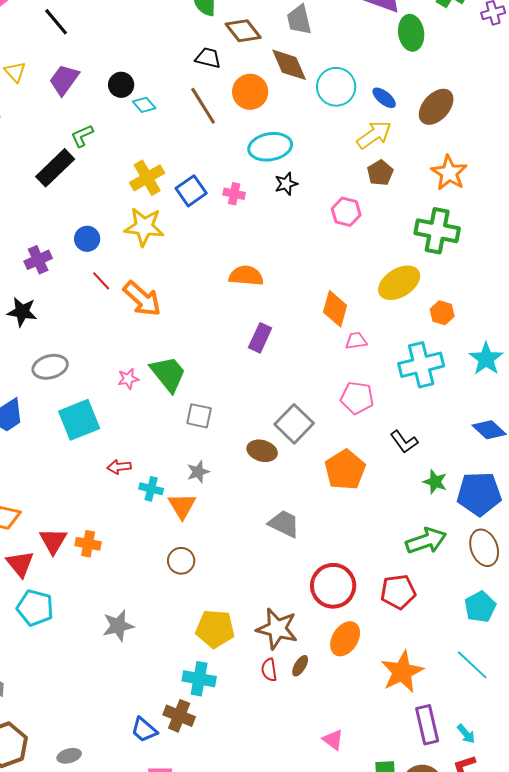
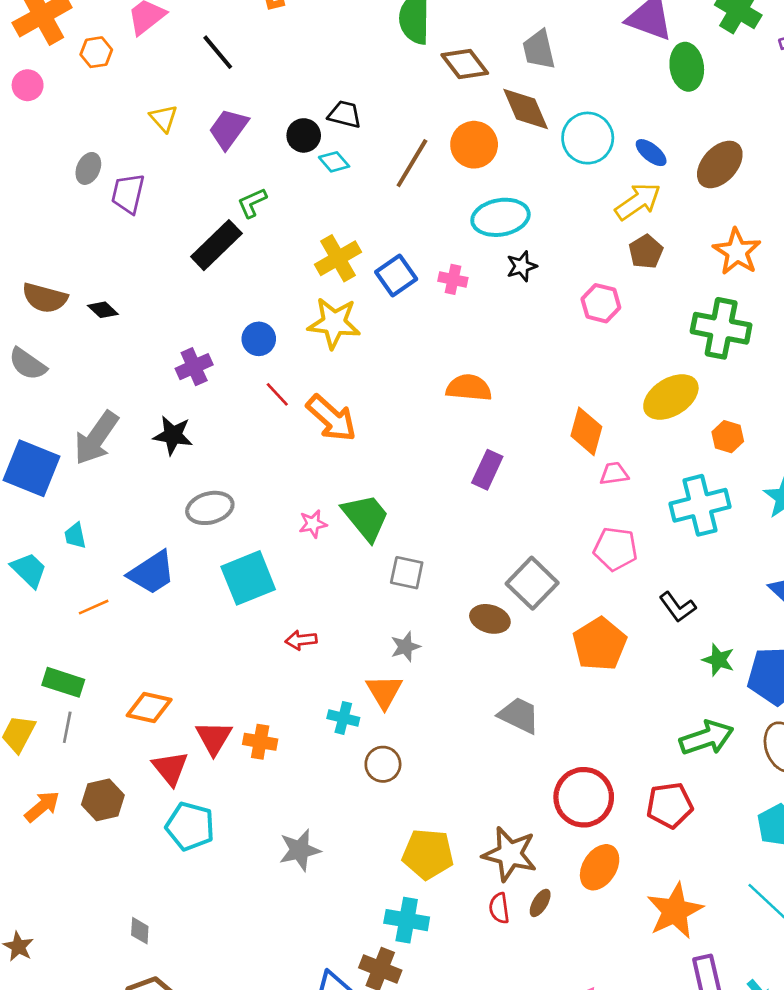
black trapezoid: (208, 58) -> (345, 114), moved
brown line: (203, 106) -> (412, 163), turned 63
cyan cross: (151, 489) -> (343, 718), moved

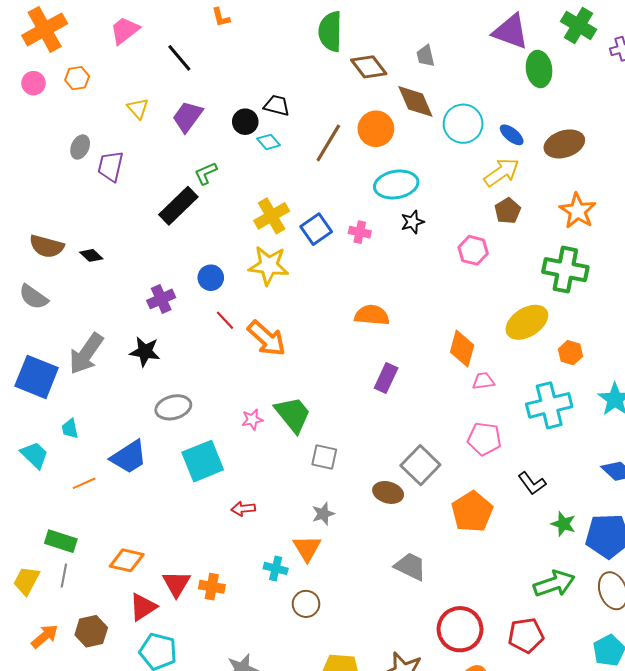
gray trapezoid: (539, 50) -> (426, 56), size x0.7
orange hexagon: (96, 52) -> (77, 78), moved
brown ellipse: (720, 164) -> (564, 144), turned 30
red triangle: (170, 768) -> (143, 607), turned 36

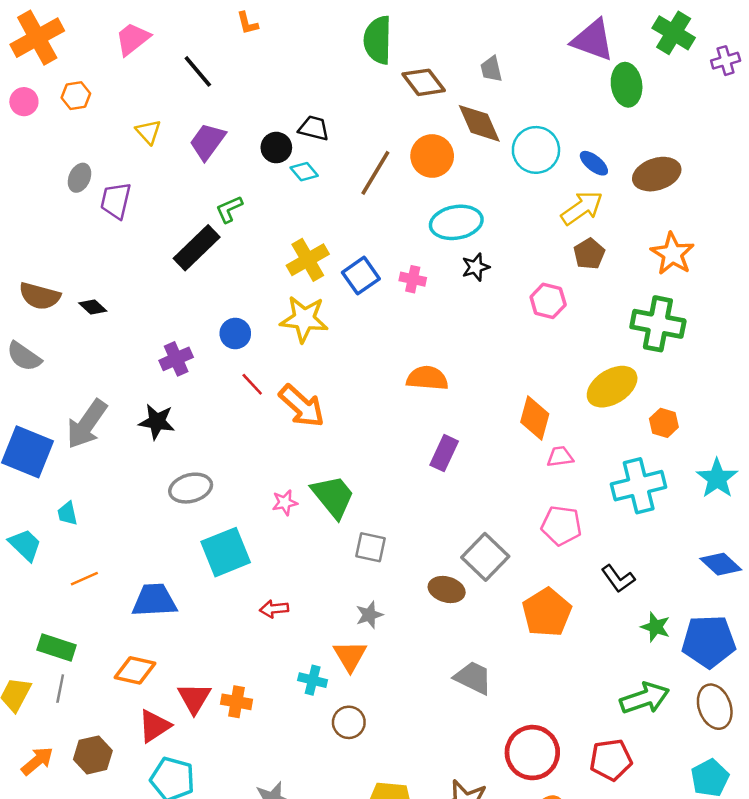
blue trapezoid: (129, 457) -> (154, 600), moved, turned -150

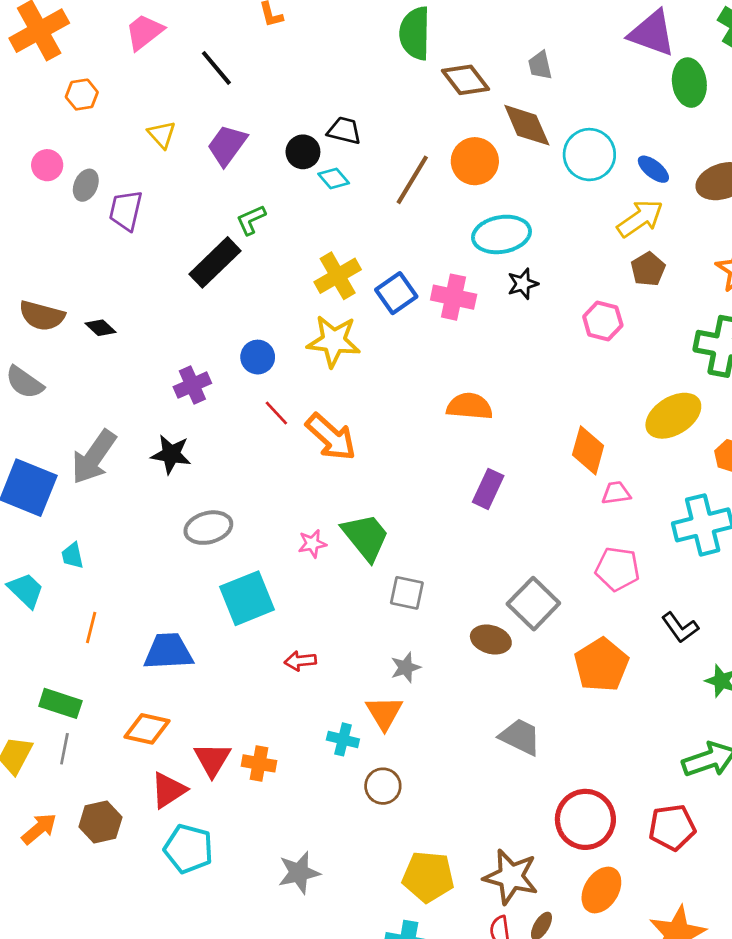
pink circle: (24, 102) -> (47, 165), moved
pink cross: (413, 279) -> (454, 297), size x1.5
orange line: (84, 579) -> (91, 628), turned -52

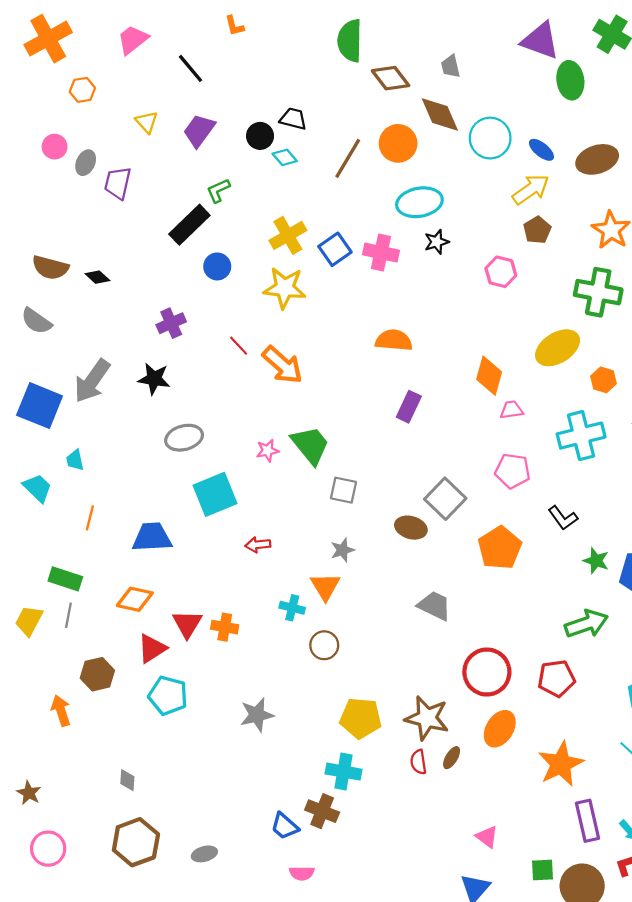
blue circle: (258, 357) -> (217, 266), moved
orange arrow: (39, 829) -> (61, 711), moved, turned -68

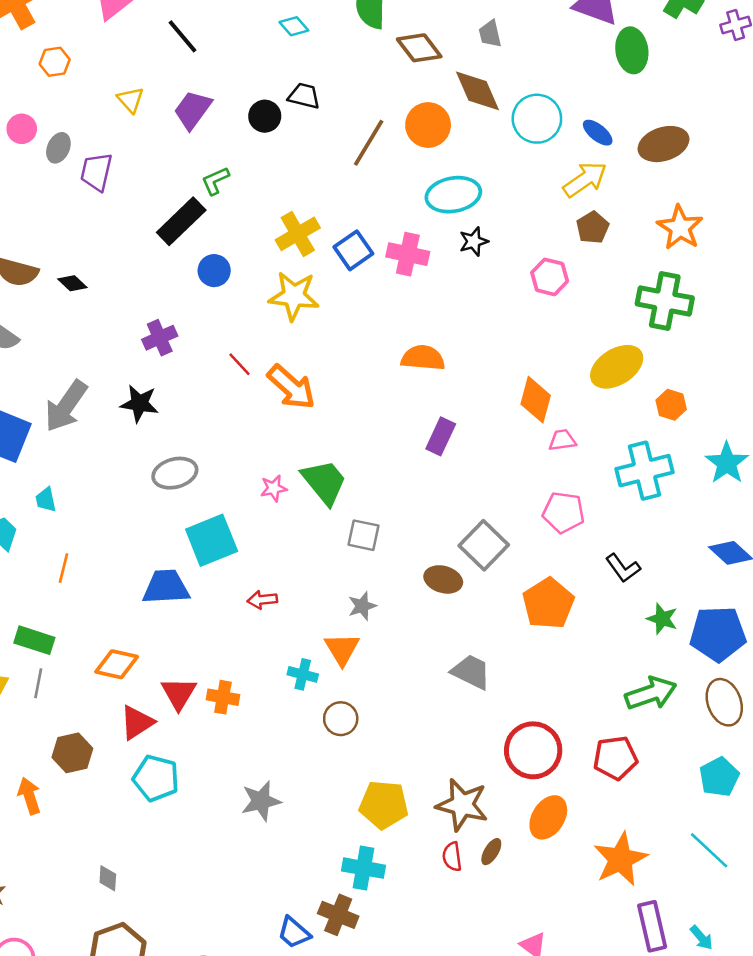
cyan diamond: (285, 157) -> (294, 26), moved
blue trapezoid: (152, 537) -> (166, 587), moved

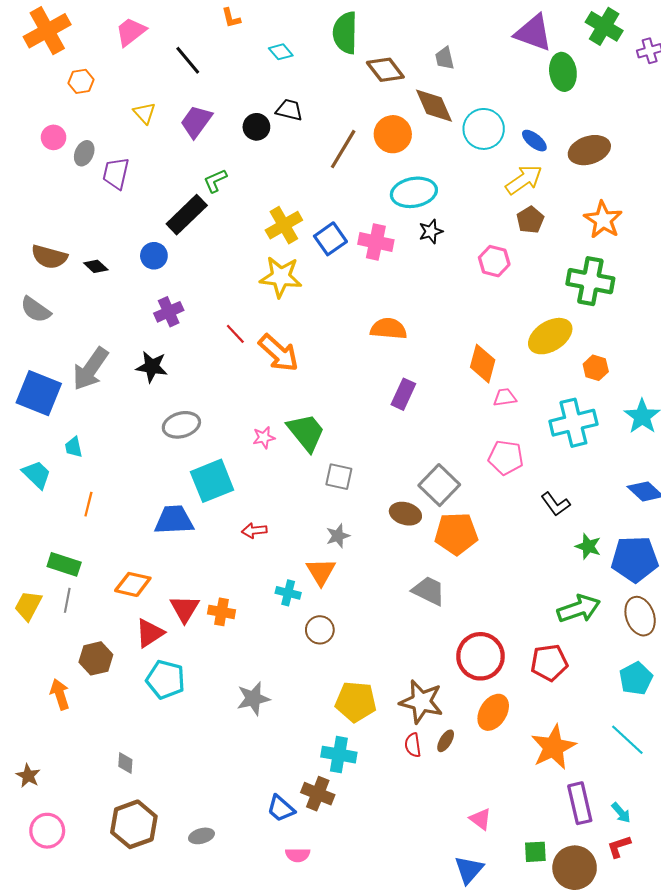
blue circle: (214, 271) -> (154, 256), moved
orange pentagon: (548, 603) -> (456, 534), moved, turned 30

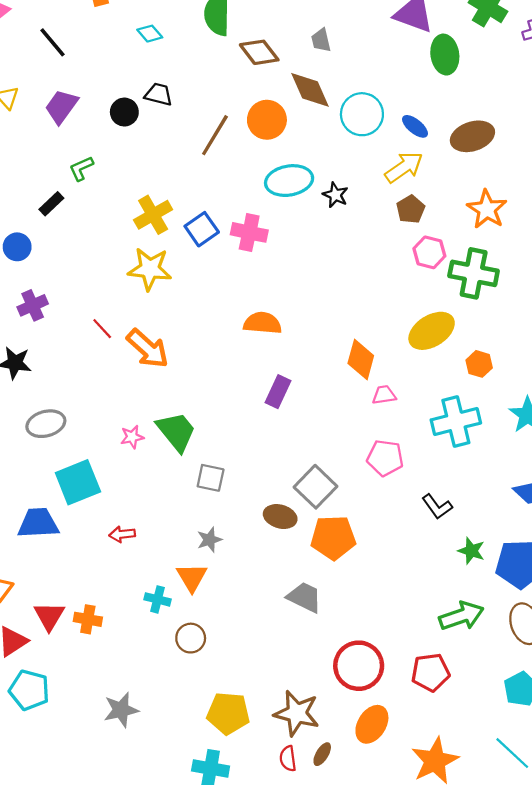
black rectangle: (187, 215) -> (51, 204), size x0.6
black star: (431, 231) -> (335, 195), moved, turned -30
pink hexagon: (494, 261) -> (429, 252), moved

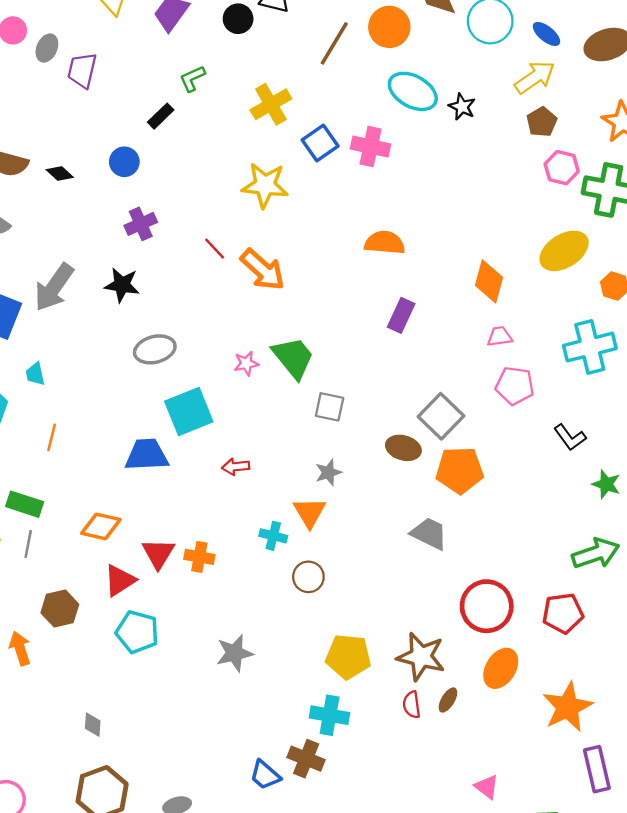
cyan ellipse: (289, 181) -> (413, 91), turned 39
yellow cross: (153, 215) -> (271, 104), moved
pink trapezoid: (384, 395) -> (500, 336), moved

